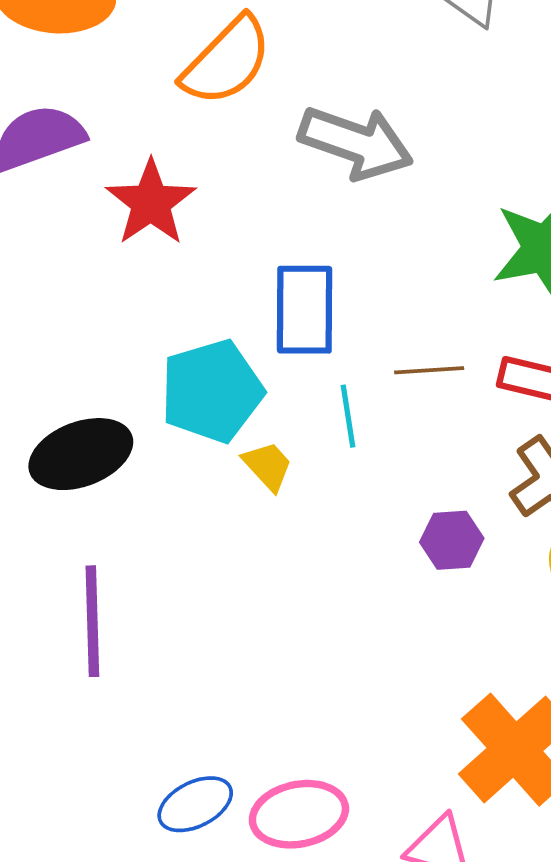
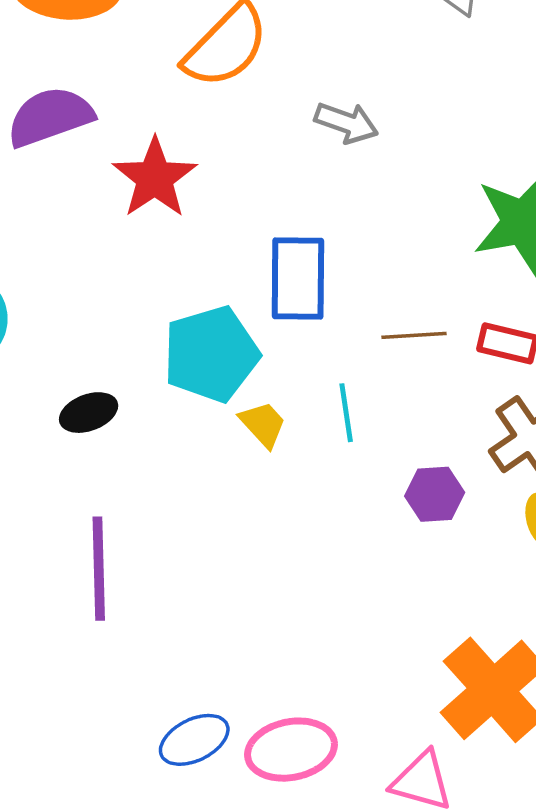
gray arrow: (356, 143) -> (346, 123), size x0.6
cyan line: (348, 416) -> (346, 413), moved
black ellipse: (81, 454) -> (89, 413), size x0.6

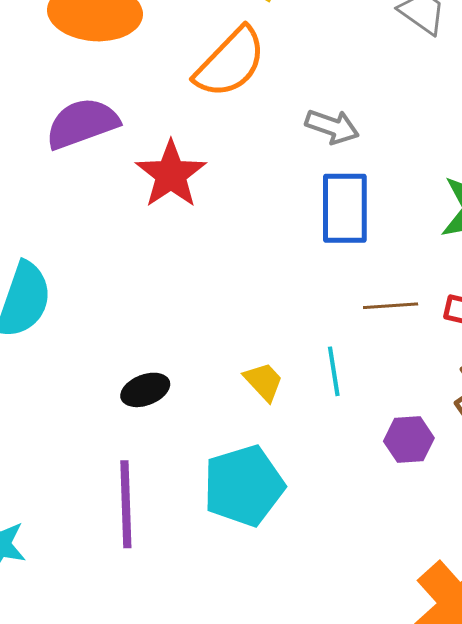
blue rectangle: (298, 278) -> (345, 208), moved
cyan pentagon: (211, 354) -> (244, 486), moved
black ellipse: (89, 413) -> (145, 390), moved

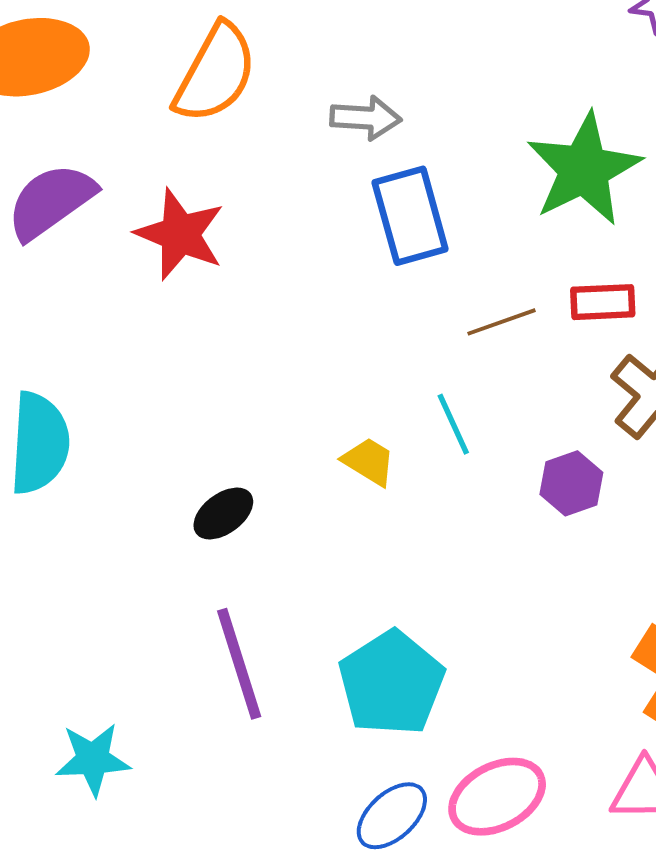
cyan pentagon: (244, 486) -> (391, 683), moved

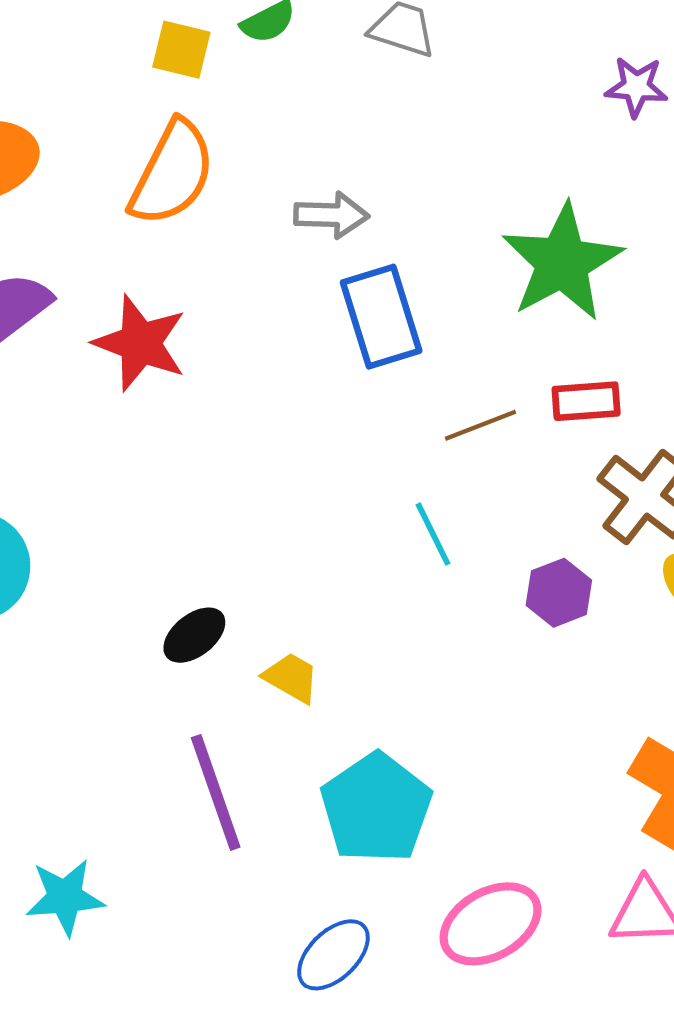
yellow trapezoid: (369, 462) -> (291, 678), moved
blue ellipse: (392, 816) -> (333, 955), moved

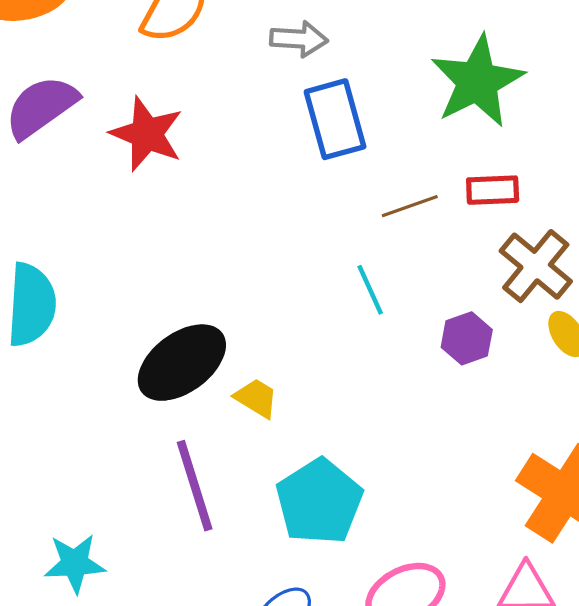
black ellipse: (194, 635) -> (182, 363), size x1.8

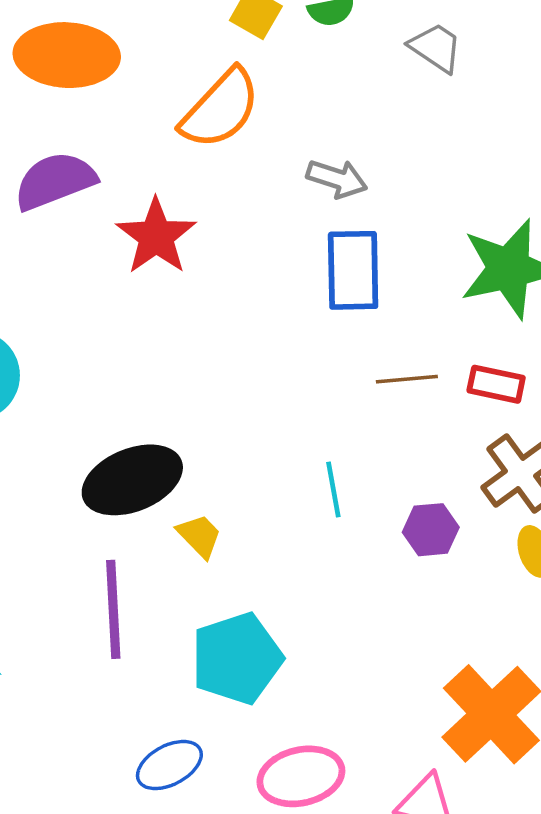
cyan line: (370, 290) -> (333, 489), moved

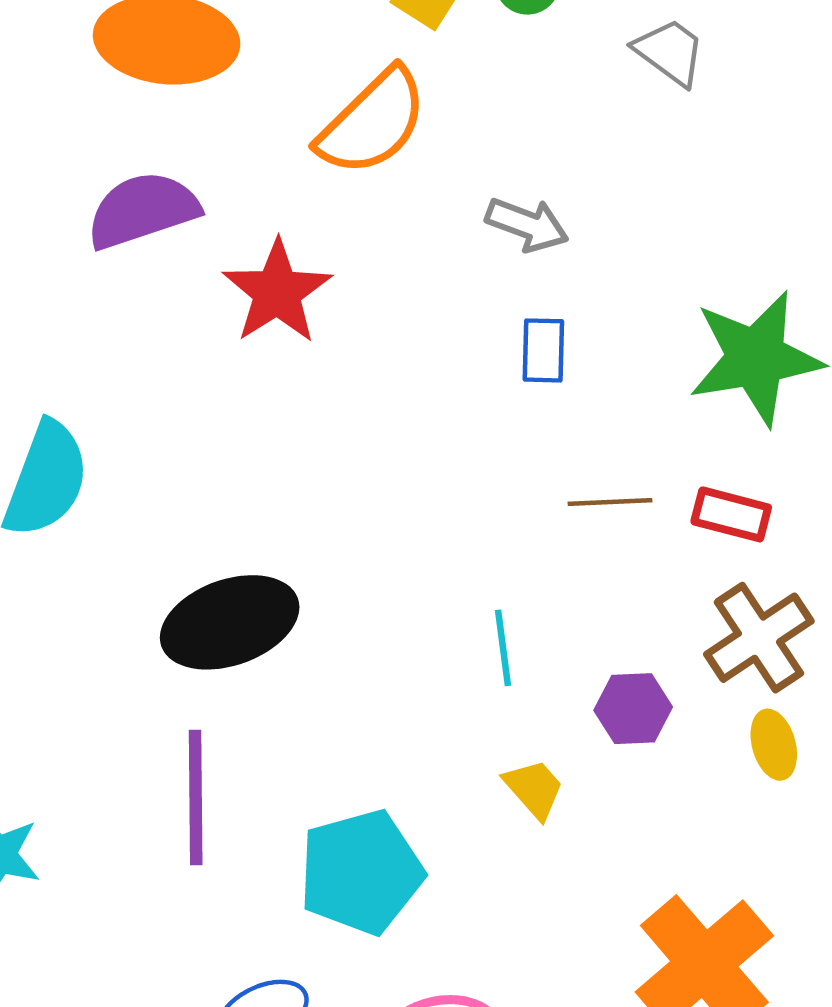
blue rectangle: (353, 270) -> (543, 350), size x0.6
yellow trapezoid: (199, 536) -> (534, 789), moved

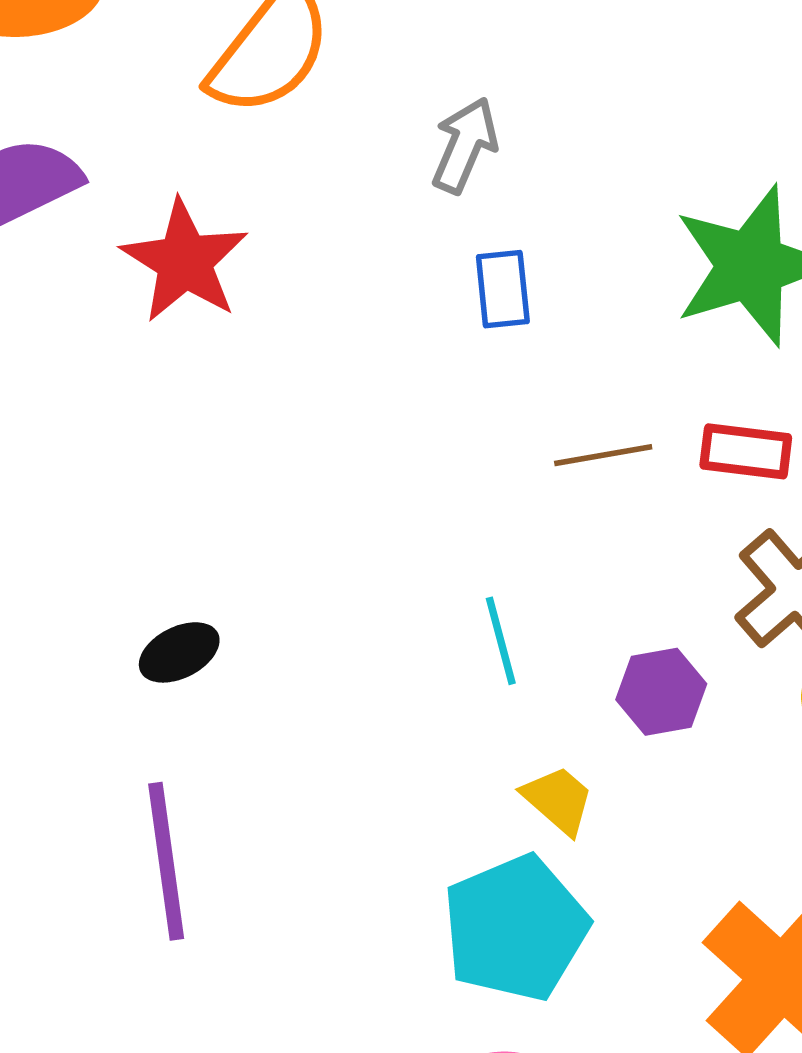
gray arrow: (527, 225) -> (465, 145), turned -80
black ellipse: (230, 622) -> (179, 652), size x0.5
cyan pentagon: (361, 872) -> (515, 928), moved

